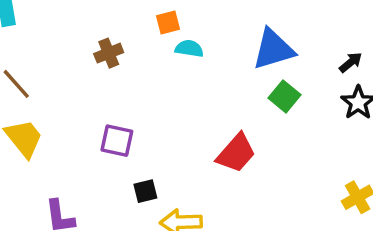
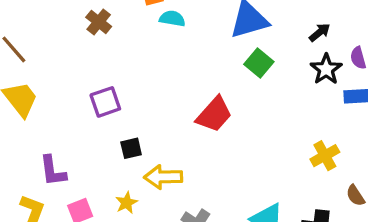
brown cross: (109, 53) -> (99, 22), turned -30
purple square: (117, 141) -> (105, 102), turned -32

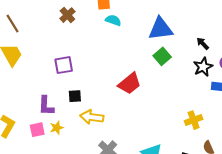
black arrow: (320, 32) -> (203, 44), turned -104
purple L-shape: (53, 171) -> (46, 106), moved
yellow star: (126, 203) -> (57, 128), moved

